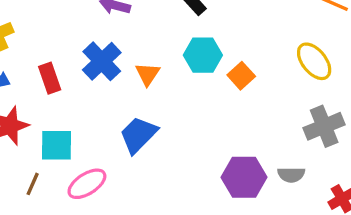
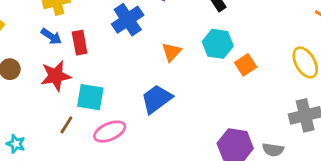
blue cross: (102, 61) -> (128, 20), moved
red rectangle: (50, 78) -> (80, 43), moved

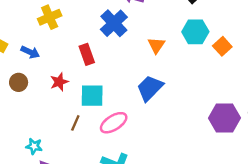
blue arrow: (51, 36) -> (30, 52), moved
red rectangle: (80, 43) -> (87, 54), moved
red star: (56, 76) -> (59, 82), size x0.7

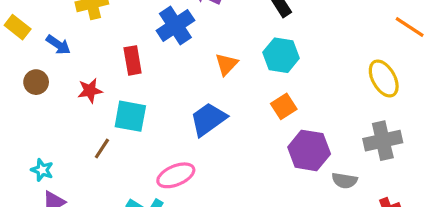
orange square: (222, 46) -> (284, 106), moved
purple hexagon: (224, 118) -> (309, 150), moved
pink ellipse: (114, 123) -> (176, 175), moved

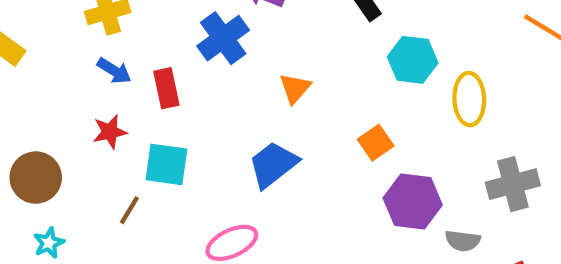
blue arrow: (58, 45) -> (114, 71), moved
cyan hexagon: (281, 55) -> (413, 60), moved
yellow ellipse: (384, 79) -> (469, 99), moved, turned 30
brown circle: (36, 82) -> (36, 178), moved, size x1.5
cyan star: (42, 170) -> (49, 243), turned 30

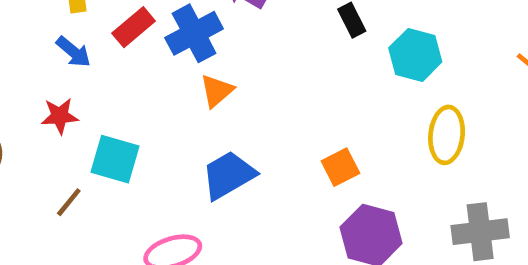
cyan hexagon: (413, 60) -> (415, 55), moved
red rectangle: (166, 88) -> (134, 27), moved, turned 54
orange triangle: (295, 88) -> (217, 91), moved

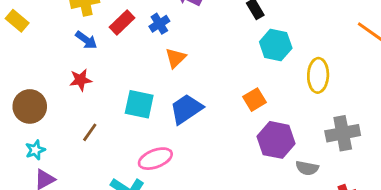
blue cross: (194, 33) -> (159, 24), size x0.6
cyan hexagon: (415, 55) -> (276, 45), moved
cyan square: (115, 159) -> (139, 104), moved

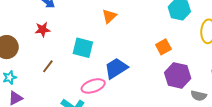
blue trapezoid: (186, 109) -> (116, 68), moved

